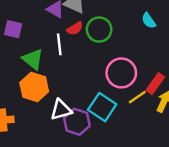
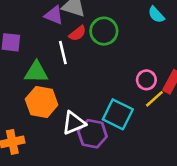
green triangle: (33, 59) -> (36, 72), turned -30
pink circle: (121, 73) -> (146, 80), moved, size x0.6

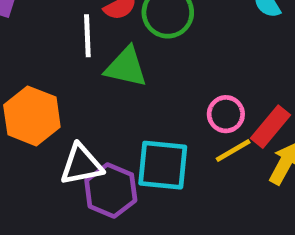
green triangle: (36, 72) -> (126, 67), moved
cyan square: (118, 114) -> (163, 165), turned -32

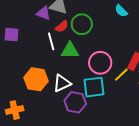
pink circle: (226, 114) -> (100, 63), moved, size x1.5
white triangle: (81, 165) -> (62, 83), moved

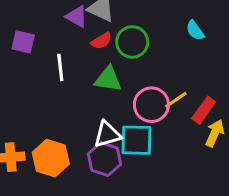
white line: (51, 41) -> (60, 67), moved
yellow line: (121, 75) -> (176, 100), moved
orange hexagon: (36, 79) -> (51, 158), moved
white triangle: (62, 83) -> (107, 134), moved

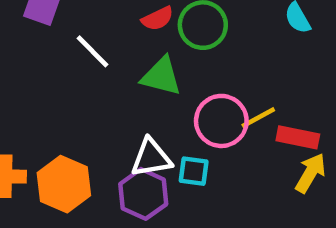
white line: (60, 67) -> (92, 51), turned -44
red rectangle: (204, 110) -> (298, 137), turned 60
cyan square: (136, 140) -> (194, 171), size x0.6

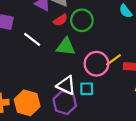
white triangle: (151, 158) -> (66, 85), turned 42

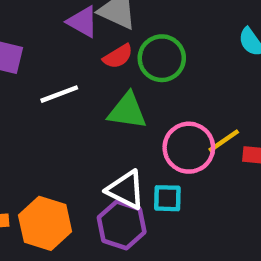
white line: (32, 39) -> (59, 94), turned -60

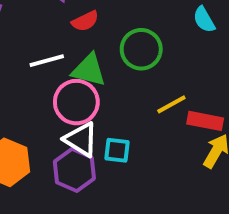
green circle: (162, 58) -> (141, 49), moved
white line: (59, 94) -> (47, 61), moved
pink circle: (189, 148) -> (76, 102), moved

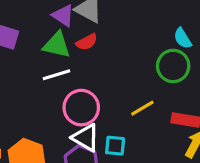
green circle: (141, 49) -> (173, 66), moved
green triangle: (89, 70) -> (57, 45), moved
yellow line: (171, 104) -> (142, 108), moved

